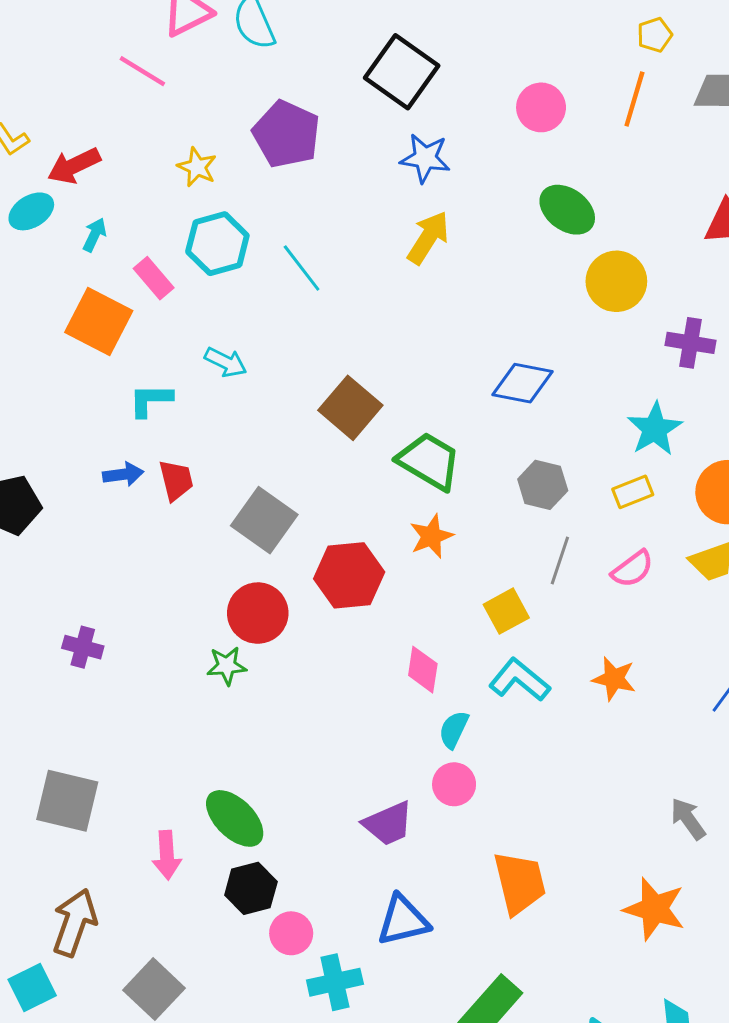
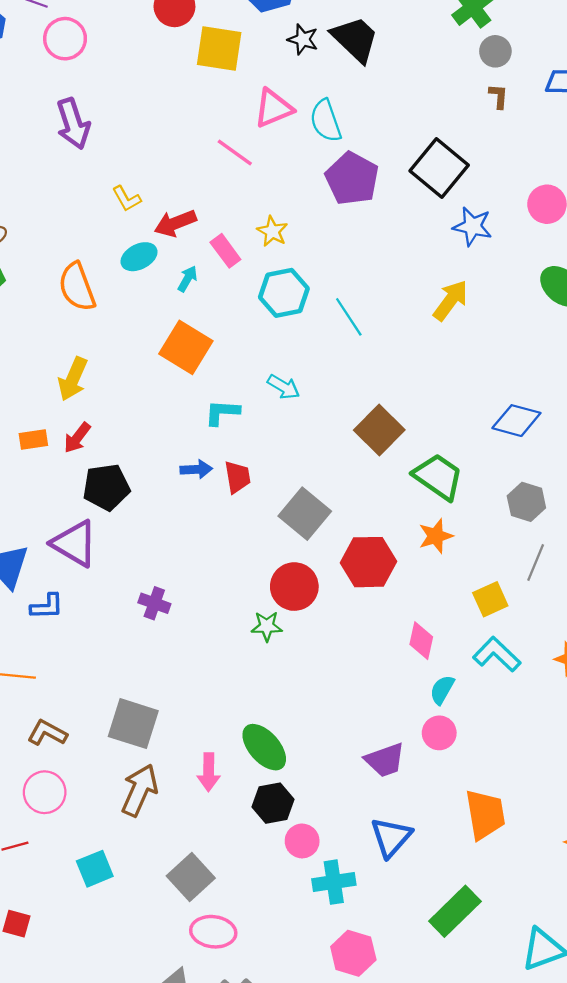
purple pentagon: (286, 134) -> (352, 179), moved
blue star: (425, 158) -> (473, 226), moved
pink rectangle: (154, 278) -> (225, 251), moved
blue triangle: (403, 920) -> (391, 837), turned -39
brown arrow: (75, 923) -> (140, 790), moved

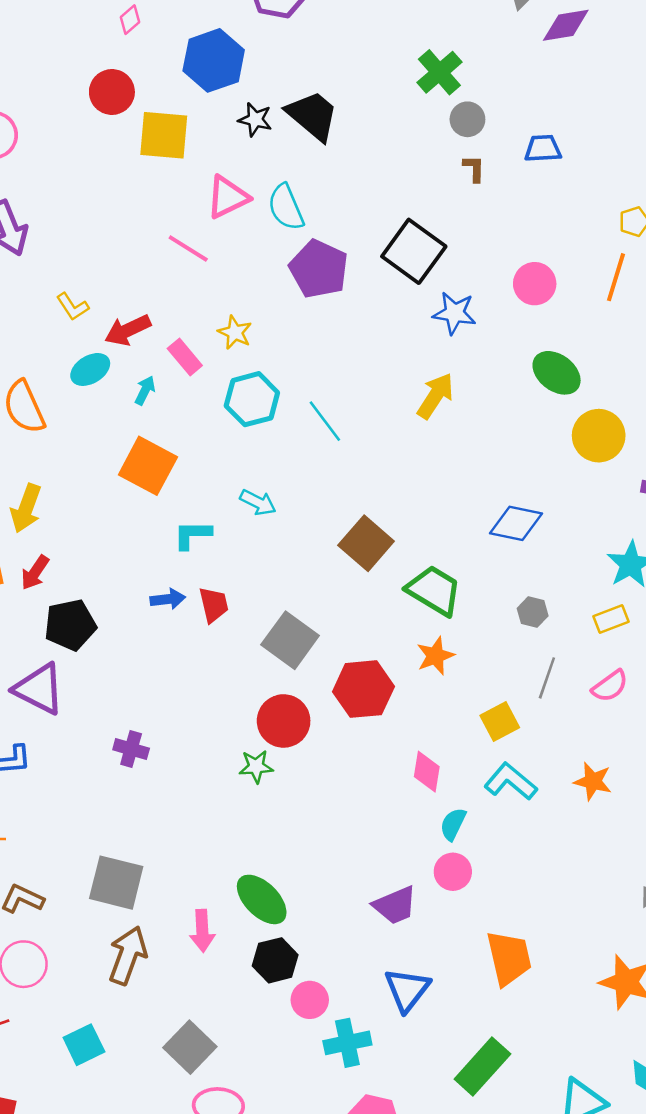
gray hexagon: (526, 502) -> (533, 612), size x0.7

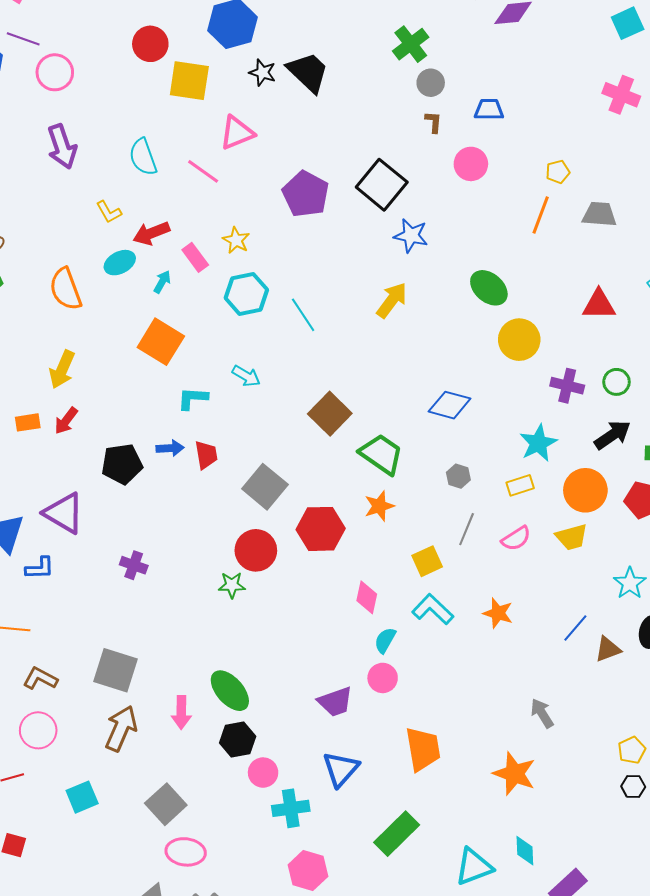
cyan semicircle: (286, 207) -> (143, 157), moved
pink circle: (535, 284) -> (471, 164), moved
black pentagon: (70, 625) -> (122, 464), moved

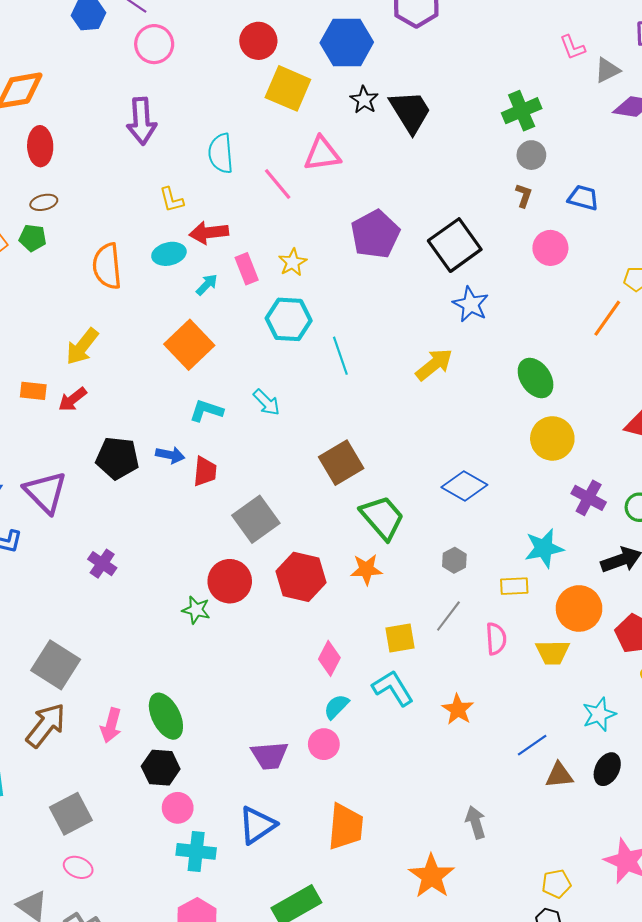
pink semicircle: (516, 538) -> (496, 639), turned -76
pink ellipse: (186, 852) -> (78, 867), size x0.7

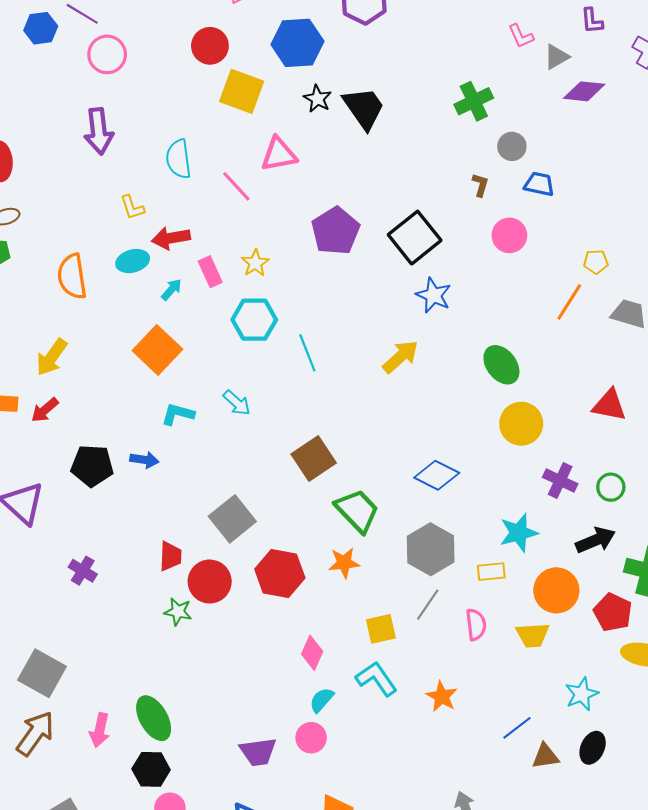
gray circle: (531, 155) -> (512, 146), moved
red trapezoid: (205, 471) -> (170, 556), moved
gray hexagon: (454, 560) -> (431, 549), size x2.0

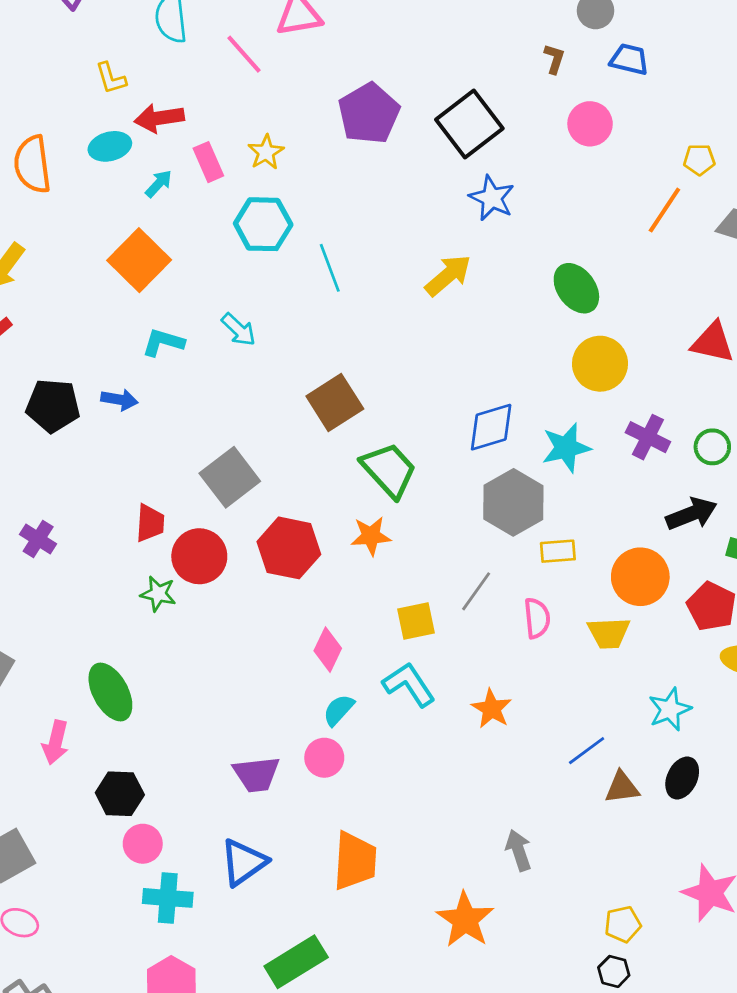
blue diamond: (437, 475) -> (491, 427), turned -45
cyan star: (519, 533) -> (566, 448), moved
gray hexagon: (431, 549) -> (513, 502), moved
green ellipse: (154, 718) -> (110, 692), moved

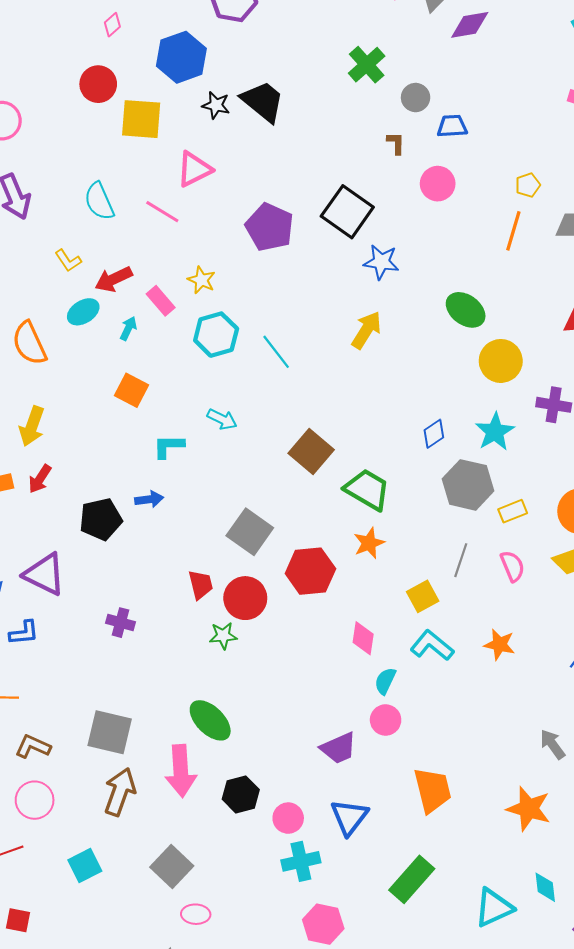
orange square: (139, 260) -> (132, 390), size x0.7
blue diamond: (491, 427) -> (434, 434), size x0.7
pink arrow: (56, 742) -> (181, 771), size x1.5
pink circle: (143, 844) -> (288, 818), moved

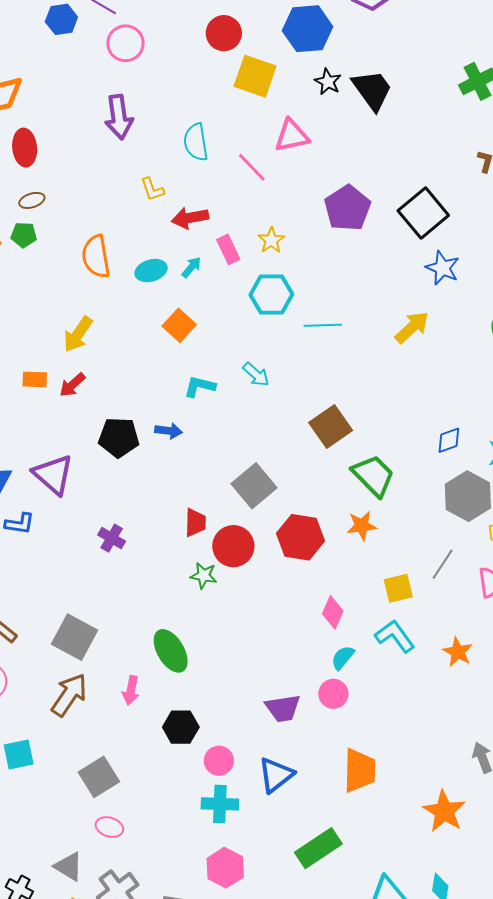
cyan ellipse: (83, 312) -> (151, 271), moved
cyan line: (276, 352) -> (323, 325), turned -69
pink arrow: (181, 771) -> (131, 690), size x0.6

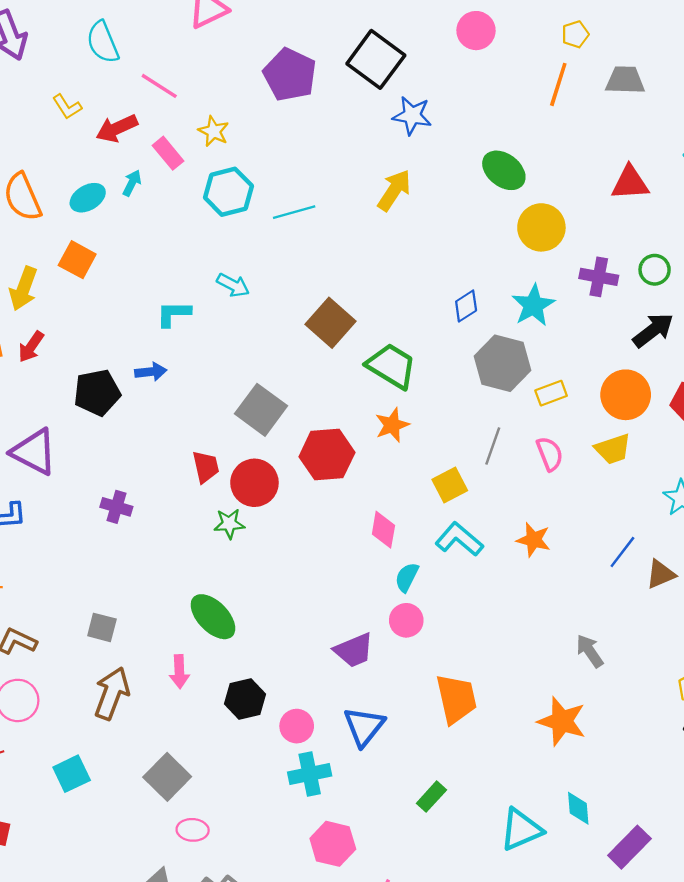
pink line: (252, 167) -> (159, 86), moved
orange square: (179, 325) -> (77, 260), moved
gray square: (74, 637) -> (102, 627), size x0.6
green rectangle: (318, 848) -> (431, 797), size x0.6

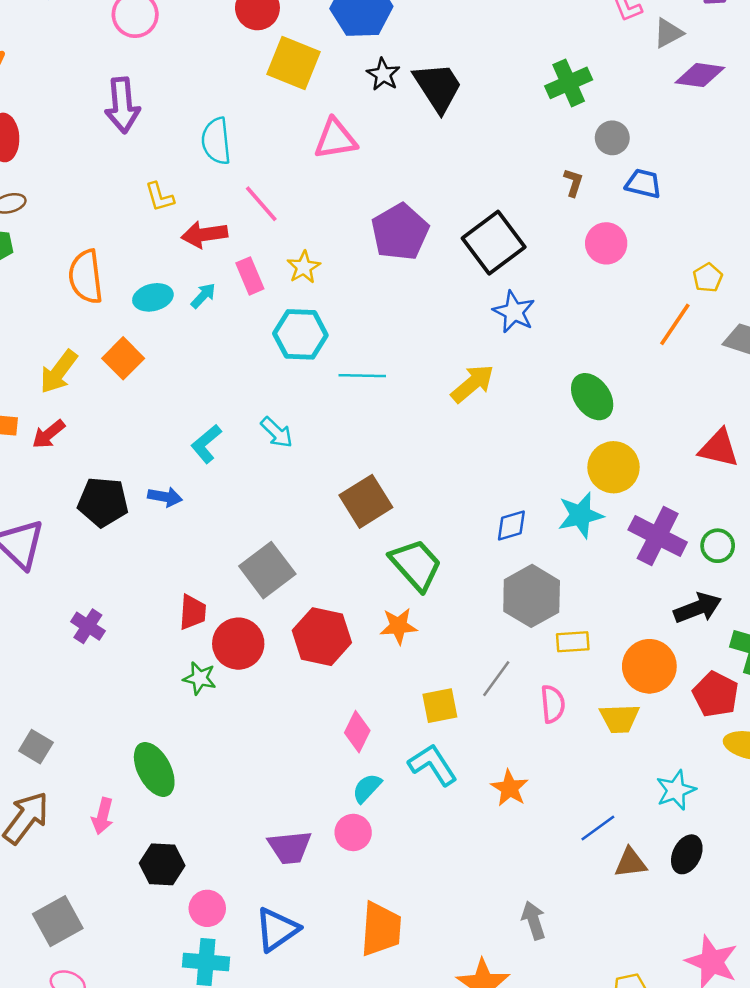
yellow pentagon: (575, 34) -> (708, 278), turned -30
purple cross: (599, 277) -> (658, 536), size x1.4
cyan star: (533, 305) -> (580, 515), moved
cyan L-shape: (173, 314) -> (206, 444), turned -57

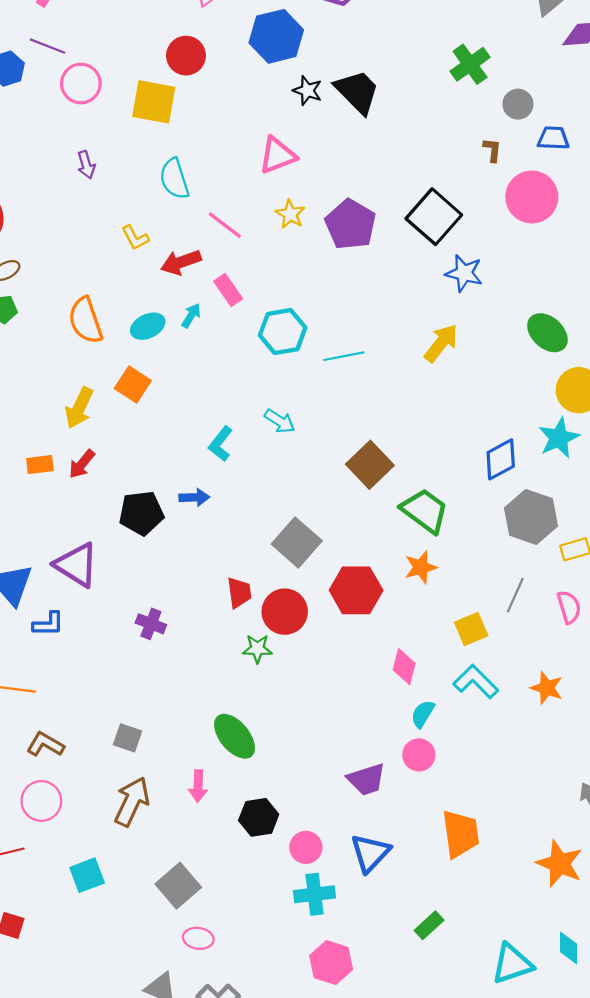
yellow square: (294, 63) -> (154, 102), moved
purple arrow: (122, 105) -> (86, 165), size x0.6
pink circle: (606, 243) -> (532, 197), size x1.4
yellow star: (304, 267) -> (290, 214), moved
blue diamond: (511, 526) -> (501, 459), size x1.4

